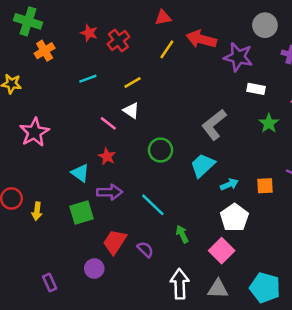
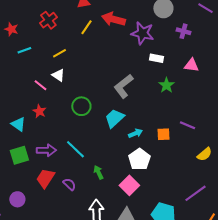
red star: (89, 33) -> (11, 29), moved
purple arrow: (110, 192) -> (46, 150), moved
purple circle: (94, 269) -> (17, 199), moved

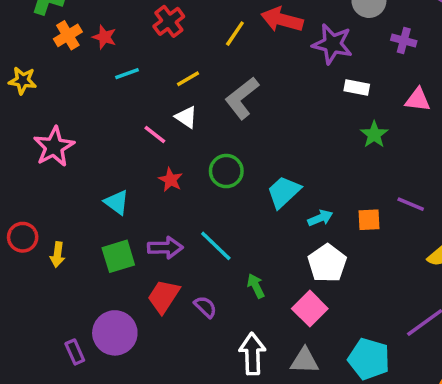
gray L-shape: (123, 86) -> (242, 98), moved
red star: (39, 111) -> (171, 180), moved
purple circle: (17, 199) -> (115, 333), size x1.6

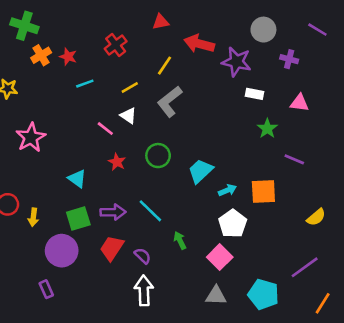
yellow line: (235, 34) -> (164, 66), moved
purple line: (411, 204) -> (294, 159), moved
orange square: (369, 220) -> (263, 192), size x1.5
purple circle: (115, 333) -> (62, 251), moved
white arrow: (252, 354) -> (144, 290), moved

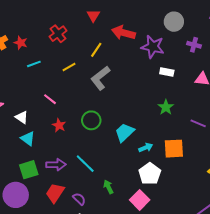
red triangle: (161, 22) -> (93, 16), turned -48
white triangle: (128, 116) -> (22, 117), moved
green star: (267, 129) -> (166, 107), moved

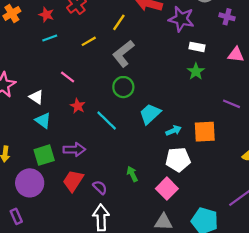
red star: (21, 43) -> (46, 15), moved
green star: (166, 107) -> (196, 71), moved
green circle: (91, 120) -> (123, 87), moved
cyan line: (85, 164) -> (107, 120), moved
white pentagon: (150, 174) -> (178, 160), turned 30

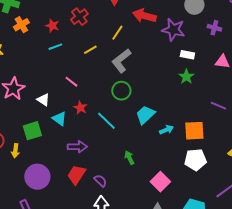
cyan triangle: (43, 120) -> (59, 119), moved
green square: (44, 155) -> (32, 131), moved
white pentagon: (178, 160) -> (195, 160), moved
green arrow: (132, 174) -> (129, 158), moved

